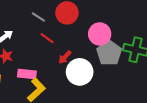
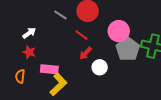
red line: (47, 38) -> (82, 35), moved
white circle: (80, 72) -> (100, 67), size x0.6

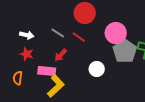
gray line: (60, 15) -> (58, 33), moved
white arrow: (29, 33) -> (27, 35), turned 48
red arrow: (86, 53) -> (61, 55), moved

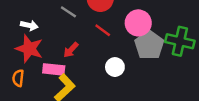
gray line: (58, 33) -> (68, 12), moved
red line: (79, 37) -> (103, 30), moved
red star: (27, 54) -> (29, 49), size x1.6

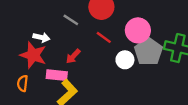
white arrow: (29, 25) -> (41, 37), moved
white circle: (115, 67) -> (125, 60), moved

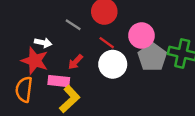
white circle: (125, 60) -> (113, 64), moved, size x1.5
orange semicircle: (23, 83) -> (24, 89), size x1.5

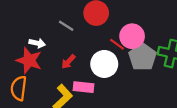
red line: (107, 43) -> (117, 44), moved
pink rectangle: (59, 81) -> (83, 87), moved

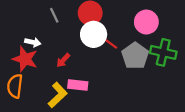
gray line: (66, 26) -> (54, 15), moved, turned 32
pink circle: (132, 36) -> (146, 22), moved
white circle: (104, 64) -> (94, 34), moved

